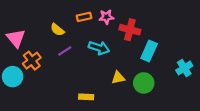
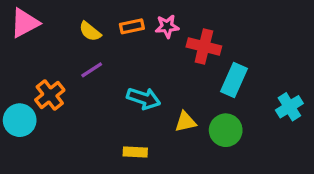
yellow semicircle: (57, 30) -> (90, 31), moved
pink triangle: (16, 38) -> (25, 23), moved, turned 42
cyan arrow: (99, 48) -> (144, 98), moved
purple line: (65, 51) -> (92, 70), moved

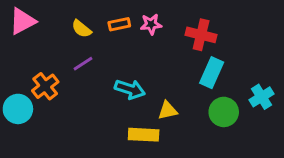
red cross: (204, 46) -> (201, 35), moved
green circle: (226, 130) -> (224, 112), moved
yellow rectangle: (135, 152) -> (144, 135), moved, size x1.4

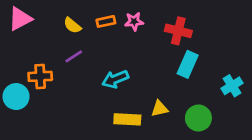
orange cross: (45, 86) -> (40, 76), turned 35
cyan arrow: (130, 89) -> (115, 79), turned 140
yellow triangle: (168, 110) -> (160, 109), moved
green circle: (224, 112) -> (198, 118), moved

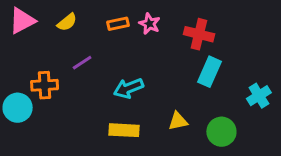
pink star: (134, 21) -> (149, 24), turned 30
yellow semicircle: (72, 25) -> (67, 22), moved, turned -78
yellow rectangle: (127, 119) -> (124, 130), moved

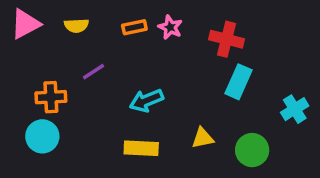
yellow semicircle: (67, 22) -> (76, 26), turned 36
cyan circle: (18, 108) -> (42, 136), moved

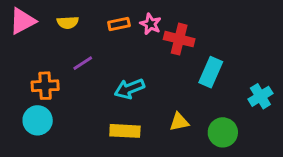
red cross: (226, 39) -> (179, 39), moved

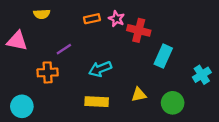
pink triangle: (23, 21) -> (17, 41), moved, turned 40
yellow semicircle: (68, 22) -> (42, 14), moved
orange cross: (45, 86) -> (48, 72), moved
cyan circle: (38, 120) -> (22, 106), moved

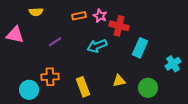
cyan arrow: (100, 69) -> (97, 46), moved
orange cross: (48, 72) -> (50, 77), moved
yellow rectangle: (97, 102) -> (83, 87), turned 66
cyan circle: (22, 106) -> (29, 90), moved

